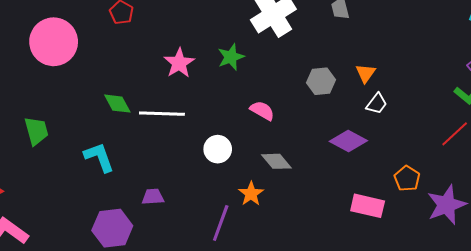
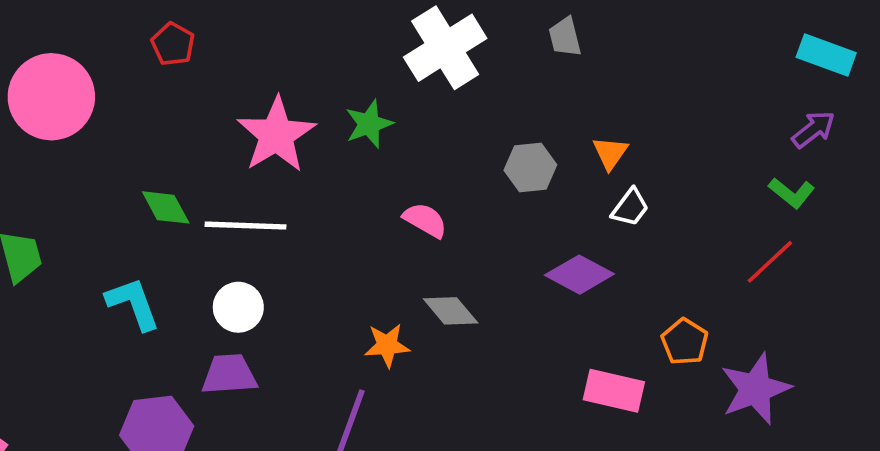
pink star: (179, 63) -> (276, 135), size x1.4
white circle: (218, 149) -> (238, 307), moved
orange star: (251, 194) -> (387, 345), moved, turned 30
purple trapezoid: (153, 197) -> (229, 374), size x1.4

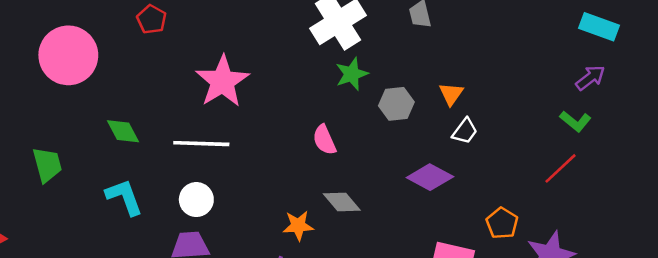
green star: (369, 124) -> (352, 74), moved
green diamond: (166, 207) -> (123, 131), moved
pink semicircle: (425, 220) -> (324, 140), turned -144

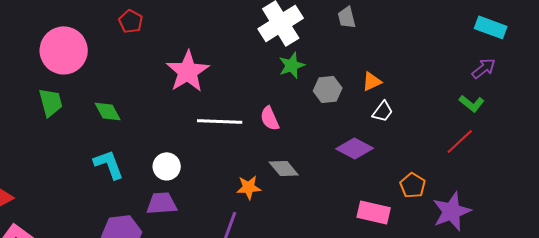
orange triangle: (451, 94) -> (372, 81), turned 30
white line: (201, 144) -> (220, 121), moved
green trapezoid: (47, 165) -> (51, 102), moved

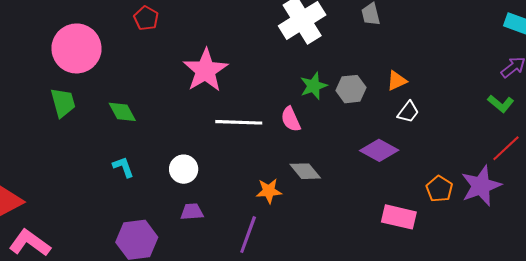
green star: (292, 65) -> (314, 86), moved
red line: (460, 141) -> (506, 148), moved
cyan L-shape: (109, 164) -> (123, 167), size x0.7
purple trapezoid: (162, 203) -> (192, 212), moved, size x0.7
purple star: (452, 211) -> (481, 186), moved

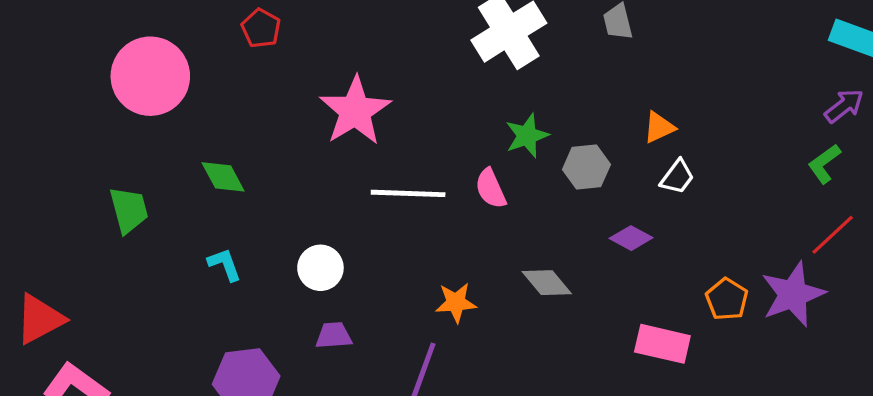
gray hexagon: (351, 89) -> (586, 167), moved
green trapezoid: (63, 103) -> (129, 210), moved
green L-shape: (501, 104) -> (824, 164), turned 105
purple diamond: (379, 150) -> (631, 238), size x0.7
gray diamond: (305, 171) -> (547, 283), moved

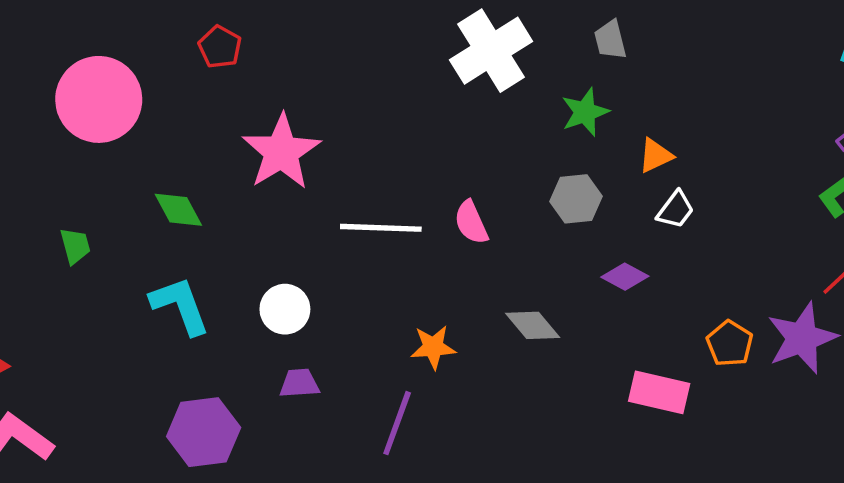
pink star: (355, 111) -> (281, 152), moved
green star: (527, 136) -> (585, 112), moved
green trapezoid: (129, 210) -> (75, 246), size x0.7
cyan L-shape: (225, 264) -> (180, 306), size x1.6

